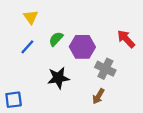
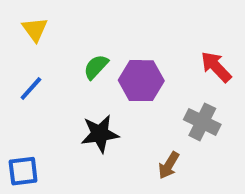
yellow triangle: (31, 17) -> (35, 29), moved
blue line: (27, 47) -> (31, 88), moved
gray cross: (105, 69) -> (202, 122), moved

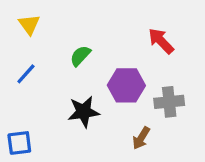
red arrow: (216, 67) -> (161, 41), moved
purple hexagon: (141, 81) -> (126, 85), moved
gray cross: (202, 122) -> (169, 102), turned -32

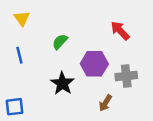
blue line: (26, 74) -> (19, 55), turned -56
black star: (84, 112) -> (62, 83), turned -30

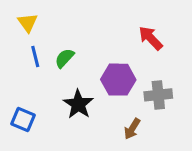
green semicircle: (60, 42) -> (64, 58), moved
blue line: (19, 55) -> (35, 57), moved
blue square: (15, 107) -> (23, 120), moved, turned 30

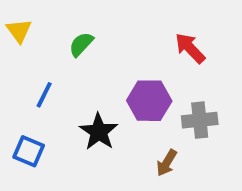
yellow triangle: (28, 23) -> (19, 31), moved
blue line: (35, 57) -> (44, 95), moved, turned 40
green semicircle: (64, 58) -> (81, 44), moved

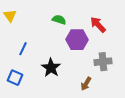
green semicircle: (81, 44) -> (59, 20), moved, turned 64
purple hexagon: (149, 101) -> (77, 40), moved

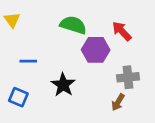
green semicircle: (59, 20) -> (73, 25), size x1.5
blue line: (23, 49) -> (28, 61), turned 64
brown arrow: (86, 84) -> (118, 102), moved

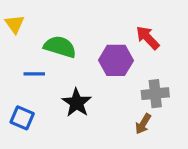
green semicircle: (73, 25) -> (60, 47), moved

